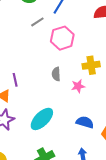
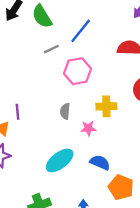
cyan ellipse: (42, 119) -> (60, 160), moved
blue semicircle: (85, 122) -> (100, 162), moved

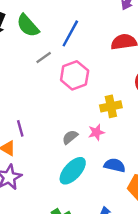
gray semicircle: (65, 111) -> (70, 137), moved, turned 56

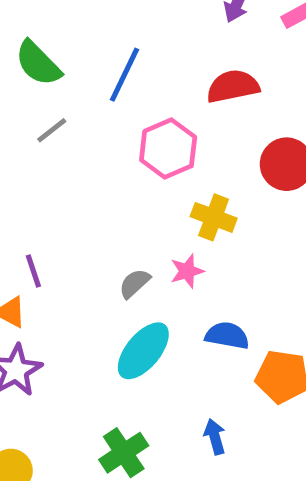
gray line: (44, 57) -> (52, 130), moved
pink hexagon: (75, 75) -> (168, 149), moved
yellow cross: (111, 106) -> (214, 217), turned 35

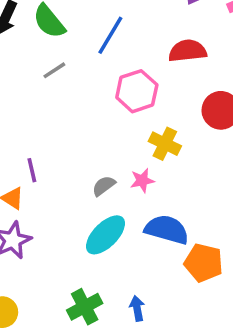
blue semicircle: (227, 336) -> (167, 230), size x1.4
blue arrow: (215, 437) -> (137, 308), moved

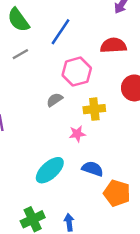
yellow cross: (165, 144) -> (94, 109), turned -35
gray semicircle: (104, 186) -> (55, 100), moved
blue semicircle: (167, 230) -> (93, 169), size x0.7

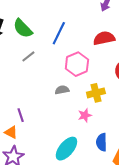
gray semicircle: (55, 100) -> (62, 90), turned 32
blue semicircle: (93, 169) -> (102, 142), turned -102

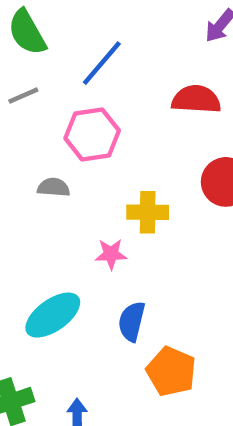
pink hexagon: (77, 64) -> (92, 134), moved
gray semicircle: (62, 90) -> (54, 187), moved

